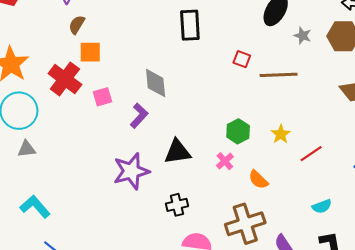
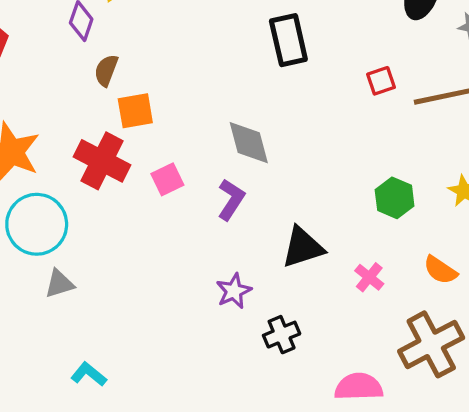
red square: (242, 59) -> (381, 81), turned -30
pink cross: (225, 161) -> (369, 277), moved
purple star: (131, 171) -> (234, 291), size x0.6
black cross: (177, 205) -> (282, 335), moved
cyan L-shape: (35, 207) -> (89, 374), size x0.7

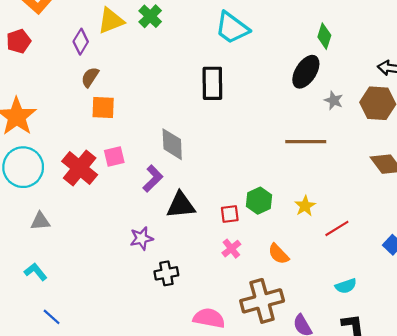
red square: (381, 81) -> (230, 214), moved
red cross: (102, 161) -> (80, 168), moved
black triangle: (303, 247) -> (181, 205), moved
gray triangle: (59, 284) -> (40, 221), moved

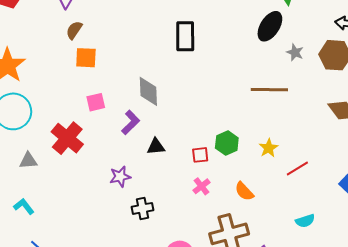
red cross: (80, 168) -> (67, 138), moved
black triangle: (181, 205) -> (156, 147), size x0.7

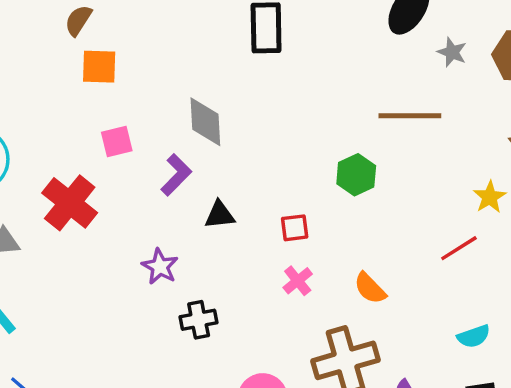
green hexagon: (227, 143) -> (356, 175), moved
yellow star: (269, 148) -> (490, 197), moved
purple star: (120, 177) -> (160, 267), turned -30

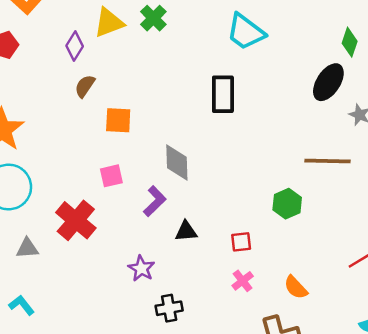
orange square: (99, 67) -> (118, 120), moved

